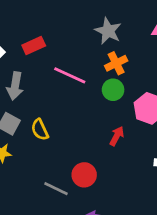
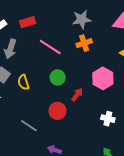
gray star: (108, 31) -> (82, 19), turned 30
green circle: (113, 90) -> (58, 77), moved
red circle: (84, 175) -> (57, 111), moved

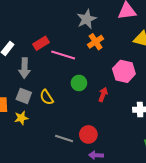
red rectangle: (28, 22) -> (41, 43), moved
red circle: (57, 111) -> (88, 134), moved

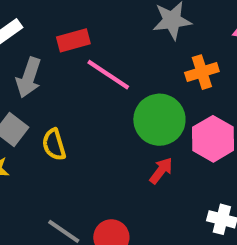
orange cross: (96, 42) -> (202, 72), moved
green circle: (79, 83) -> (159, 120), moved, size x1.6

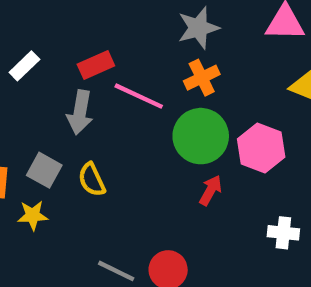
orange cross: (202, 72) -> (202, 78), moved
gray arrow: (29, 77) -> (80, 112), moved

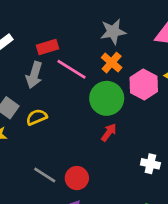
orange cross: (202, 78) -> (112, 63), turned -30
pink hexagon: (261, 148) -> (144, 85), moved
yellow semicircle: (92, 180) -> (37, 117), turned 85

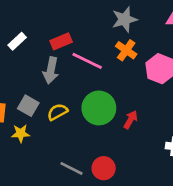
green circle: (107, 98) -> (99, 108), moved

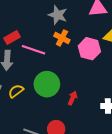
gray star: (125, 19) -> (58, 15), turned -30
red arrow: (131, 120) -> (73, 98), moved

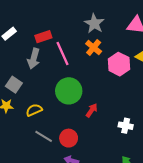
pink line: (34, 50) -> (62, 53), turned 35
yellow semicircle: (16, 91) -> (34, 110), moved

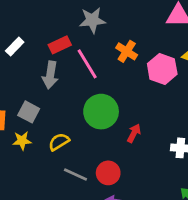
gray star: (94, 23) -> (92, 20), moved, turned -30

